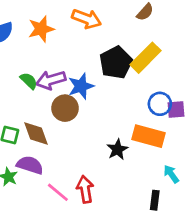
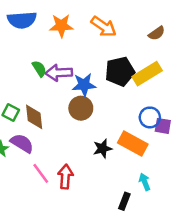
brown circle: (65, 108) -> (81, 108), moved

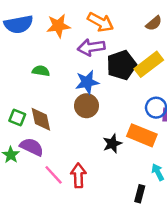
green semicircle: (39, 69) -> (41, 71), turned -42
purple arrow: (59, 73) -> (91, 47), moved

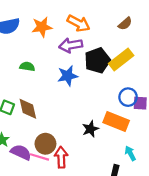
brown circle: (86, 106) -> (45, 144), moved
purple semicircle: (32, 147) -> (21, 152), moved
pink line: (54, 175) -> (39, 157), turned -30

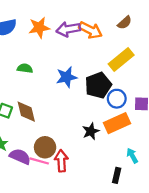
orange arrow: (79, 23) -> (91, 30), moved
purple arrow: (71, 45) -> (68, 29), moved
black pentagon: (97, 60) -> (98, 85), moved
blue circle: (128, 97) -> (117, 99), moved
orange rectangle: (116, 121) -> (117, 123), turned -45

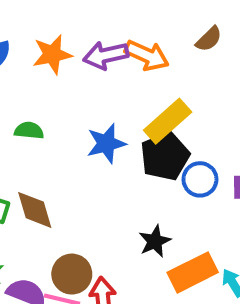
yellow rectangle: (121, 59) -> (168, 121), moved
orange rectangle: (117, 123) -> (193, 272), moved

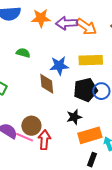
yellow rectangle: (168, 121) -> (91, 60), turned 30
black pentagon: (165, 156) -> (85, 90), moved
brown diamond: (35, 210) -> (47, 84), moved

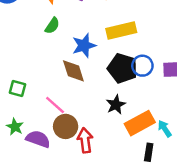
green semicircle: (23, 53) -> (52, 26), moved, turned 120
black pentagon: (85, 90) -> (122, 68), turned -30
pink line: (25, 137) -> (55, 105), moved, turned 30

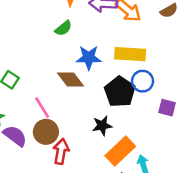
blue circle: (142, 66) -> (143, 81), moved
brown diamond: (73, 71) -> (71, 79), turned -36
orange rectangle: (140, 123) -> (120, 151), turned -32

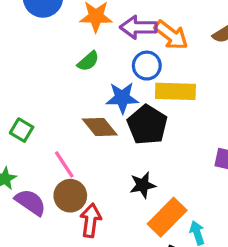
blue circle: (143, 81) -> (147, 66), moved
black pentagon: (120, 92) -> (147, 125), moved

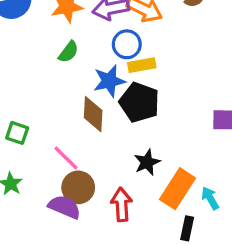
yellow rectangle: (175, 91) -> (142, 65), moved, size x0.7
brown diamond: (100, 127) -> (93, 114), turned 54
purple semicircle: (31, 202) -> (64, 207), moved
red arrow: (91, 220) -> (121, 204), moved

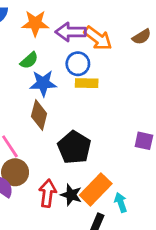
blue star: (109, 81) -> (43, 83), moved
black pentagon: (139, 102) -> (74, 147), moved
black star: (147, 162) -> (71, 195), moved, turned 30

